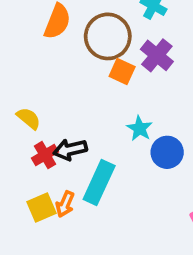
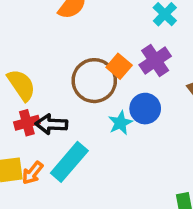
brown circle: (108, 36) -> (94, 81), moved
yellow semicircle: (29, 118) -> (21, 85), size x1.4
blue circle: (167, 152) -> (145, 109), moved

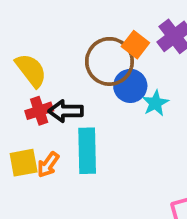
blue circle: (145, 109) -> (130, 86), moved
cyan star: (120, 123) -> (155, 103), moved
cyan rectangle: (69, 162) -> (87, 151), turned -39

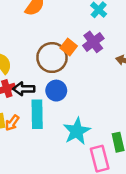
blue circle: (130, 86) -> (56, 91), moved
cyan star: (155, 103) -> (77, 131), moved, size x1.6

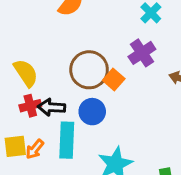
orange square: (69, 47) -> (114, 79), moved

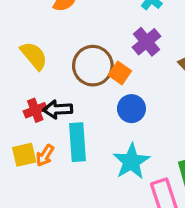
yellow semicircle: (26, 73) -> (34, 56), moved
blue circle: (92, 112) -> (131, 109), moved

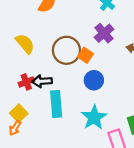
yellow square: (24, 155) -> (19, 113), turned -30
orange arrow: (45, 155) -> (15, 128), moved

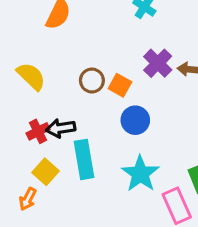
purple cross: (104, 33) -> (158, 63), moved
brown circle: (66, 50) -> (92, 81), size x0.6
yellow square: (19, 113) -> (46, 172), moved

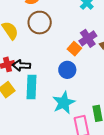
brown circle: (92, 81) -> (40, 23), moved, size x1.5
orange square: (120, 85) -> (74, 49), moved

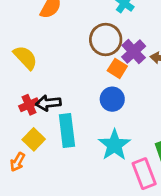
brown circle: (40, 23) -> (106, 40), moved

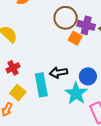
purple cross: (134, 52) -> (86, 25), turned -30
blue circle: (112, 99) -> (88, 76), moved
black arrow: (48, 103) -> (59, 73), moved

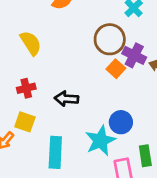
black arrow: (59, 73) -> (66, 99), moved
cyan rectangle: (41, 85) -> (55, 152), moved
yellow square: (18, 93) -> (25, 122), turned -35

